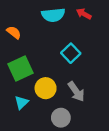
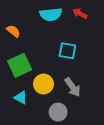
cyan square: (71, 53) -> (67, 51), turned -36
cyan triangle: (22, 102) -> (21, 98), turned -48

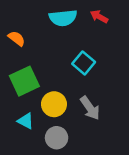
cyan square: (67, 51) -> (84, 63), turned 30
gray circle: (58, 112) -> (57, 138), moved

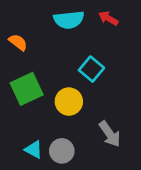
yellow circle: (54, 104) -> (69, 102), moved
gray arrow: (90, 108) -> (110, 134), moved
cyan triangle: (26, 121) -> (34, 149), moved

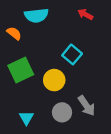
cyan semicircle: (69, 20) -> (36, 15), moved
cyan triangle: (34, 149) -> (26, 118), turned 32
gray circle: (62, 151) -> (62, 112), moved

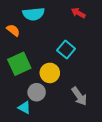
gray circle: (62, 112) -> (37, 92), moved
cyan triangle: (26, 118) -> (24, 107), turned -32

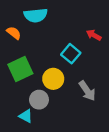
red arrow: (78, 13) -> (94, 35), moved
gray arrow: (79, 96) -> (87, 91), moved

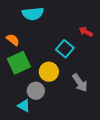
orange semicircle: (14, 33) -> (13, 40), moved

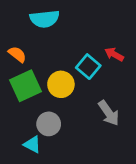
red arrow: (86, 32) -> (114, 54), moved
yellow circle: (49, 72) -> (61, 84), moved

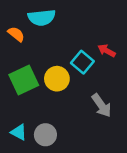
orange semicircle: (17, 54) -> (16, 34), moved
gray circle: (49, 124) -> (45, 135), moved
cyan triangle: (32, 144) -> (19, 132), moved

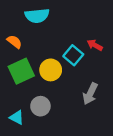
orange semicircle: (16, 34) -> (14, 42), moved
gray arrow: (102, 105) -> (90, 94), turned 60
gray circle: (45, 135) -> (40, 106), moved

